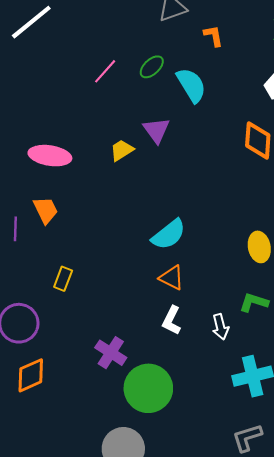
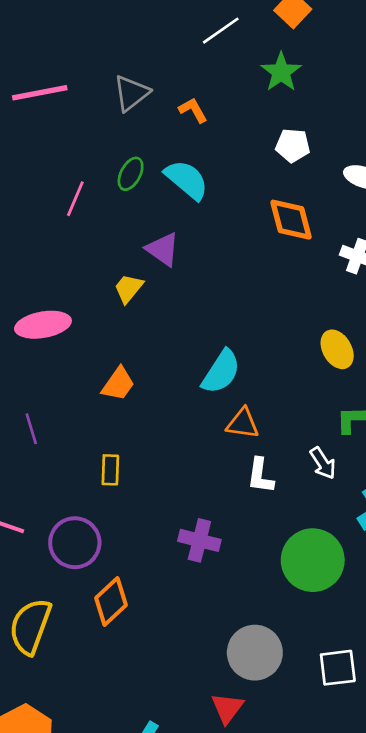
orange trapezoid: (46, 210) -> (118, 384), moved, turned 80
green circle: (148, 388) -> (313, 560), moved

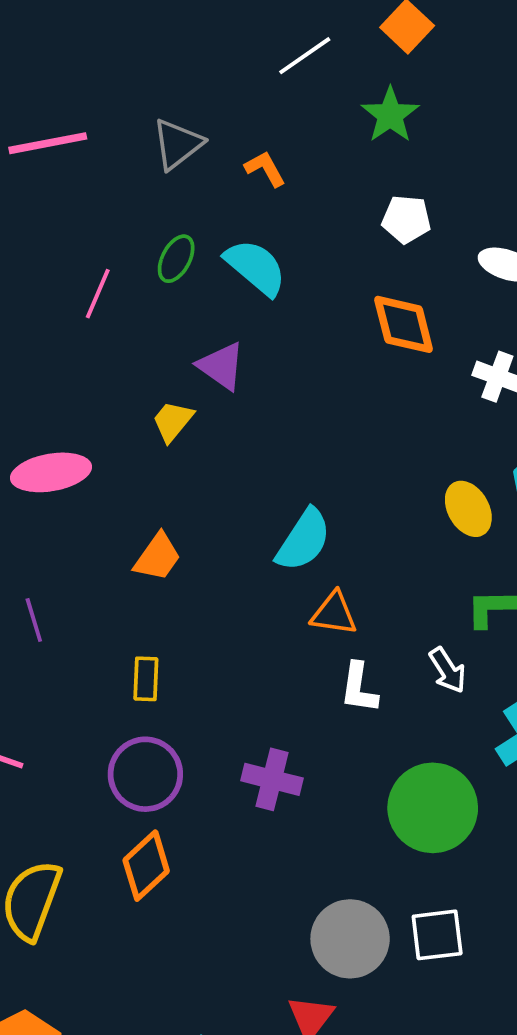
purple circle: (75, 543) -> (145, 774), moved
white square: (338, 668) -> (437, 935), moved

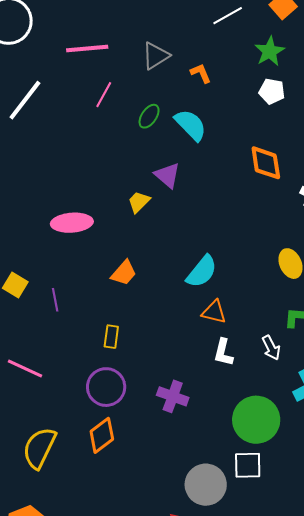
white pentagon: (406, 219) -> (272, 91), moved
pink line: (98, 294) -> (104, 95), moved
white square: (437, 935) -> (248, 465), moved

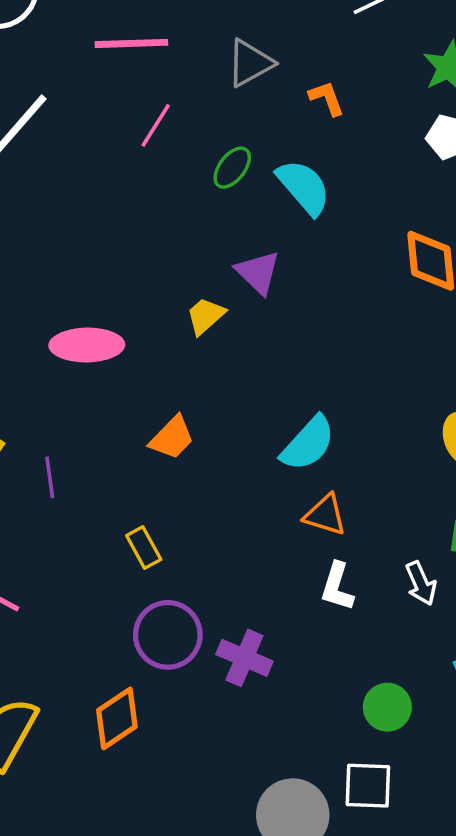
yellow rectangle: (111, 337) -> (144, 548), turned -40
purple circle: (106, 387) -> (168, 635), moved
green circle: (256, 420) -> (387, 707), size x0.6

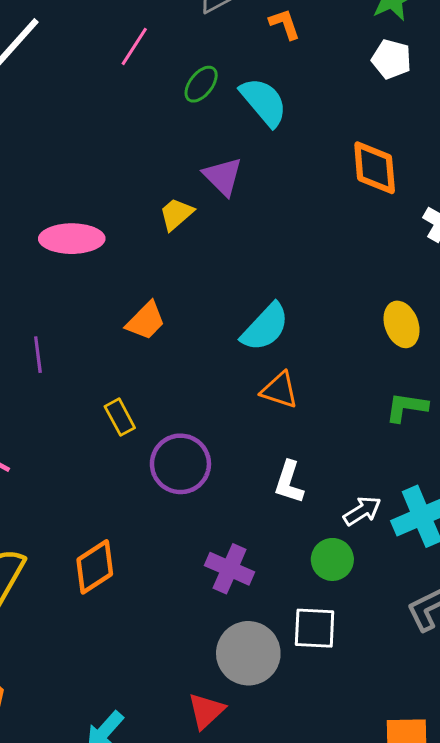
white arrow: (421, 583) -> (362, 511), moved, turned -99
white L-shape: (337, 587) -> (289, 482), moved
purple circle: (168, 635) -> (180, 464), moved
purple cross: (244, 658) -> (230, 569), moved

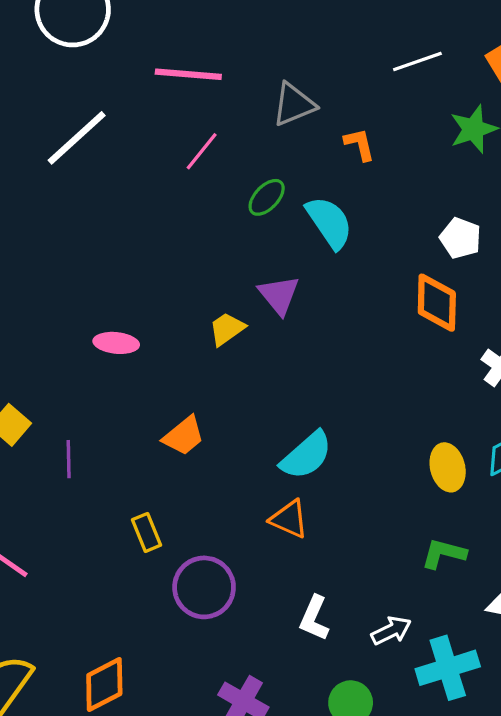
white pentagon: (391, 59) -> (460, 238), moved
pink ellipse: (72, 239) -> (116, 343), size x0.7
orange triangle: (280, 390) -> (289, 519), moved
white arrow: (362, 511) -> (391, 631), moved

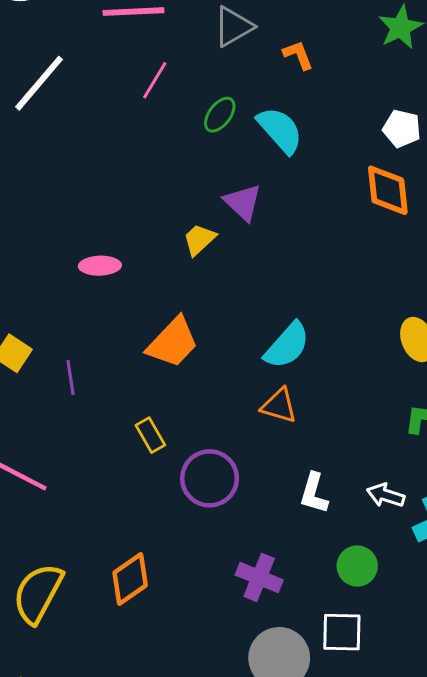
orange trapezoid: (184, 436) -> (173, 342), size x1.4
white arrow: (391, 631) -> (386, 495), turned -129

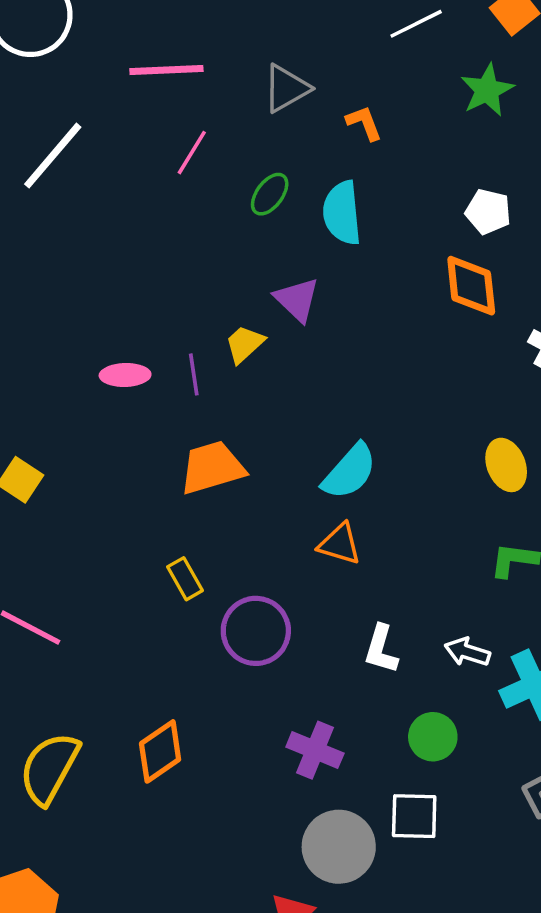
cyan semicircle: (280, 130) -> (342, 213), turned -144
orange trapezoid: (173, 342) -> (212, 468), turned -150
purple line: (70, 377) -> (194, 374), moved

